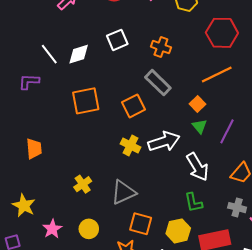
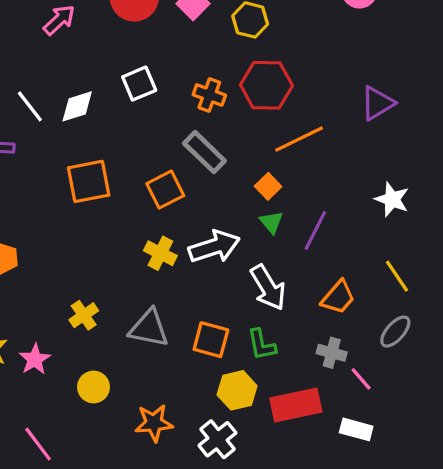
red hexagon: (222, 33) -> (266, 85), moved
gray triangle: (123, 192) -> (149, 328), turned 36
orange square: (141, 224) -> (211, 340), moved
pink star: (52, 229) -> (35, 359), moved

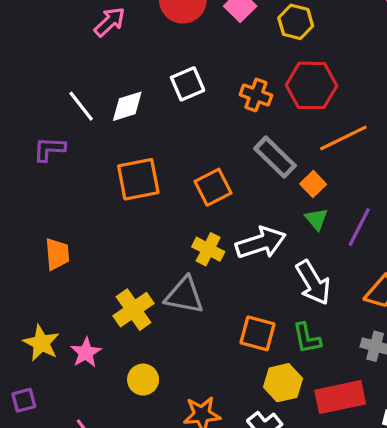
gray rectangle: (204, 152) -> (275, 157), moved
yellow cross: (84, 315) -> (134, 310), size x1.4
gray triangle: (149, 328) -> (184, 295), moved

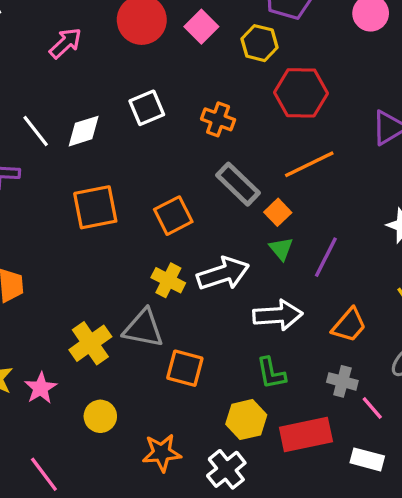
red hexagon: (312, 85) -> (301, 93), moved
white arrow: (313, 283) -> (278, 315), turned -63
orange square: (258, 333) -> (185, 368), moved

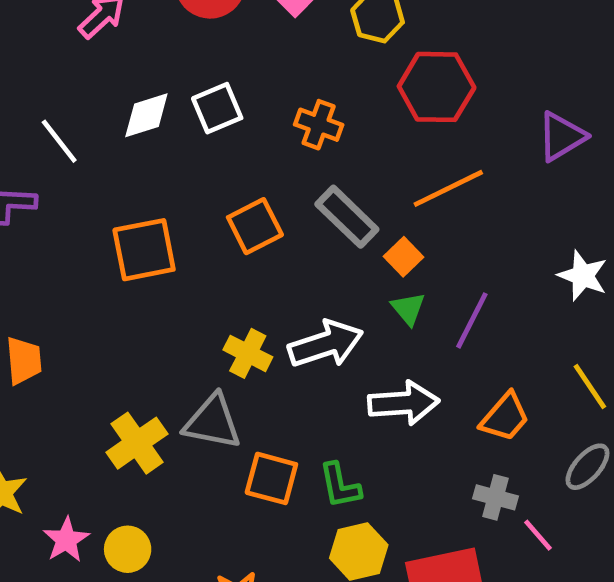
white diamond: (84, 131) -> (146, 115), moved
orange square: (173, 216) -> (255, 226), moved
green L-shape: (271, 373) -> (340, 486), moved
pink star: (41, 388) -> (66, 540), moved
yellow circle: (100, 416) -> (128, 549), moved

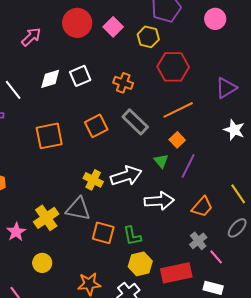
orange square: (404, 257) -> (177, 140), moved
white star: (583, 276) -> (234, 130), moved
gray cross: (495, 497) -> (198, 241), turned 36
pink star: (66, 540) -> (16, 232), moved

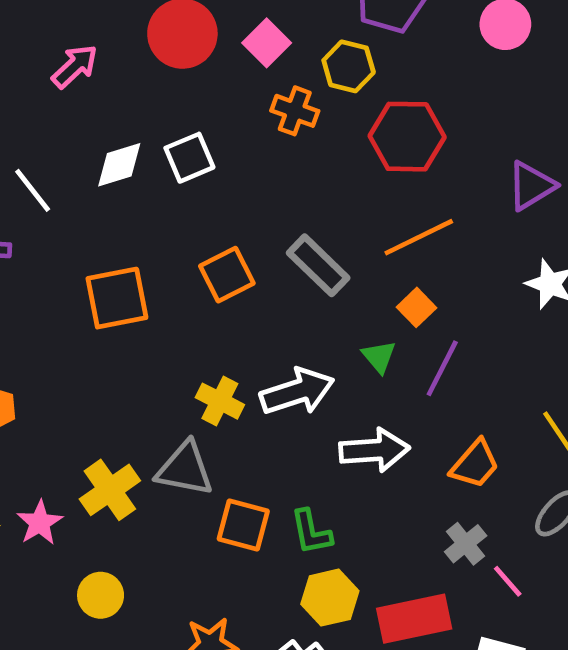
orange cross: (123, 83) -> (295, 111), moved

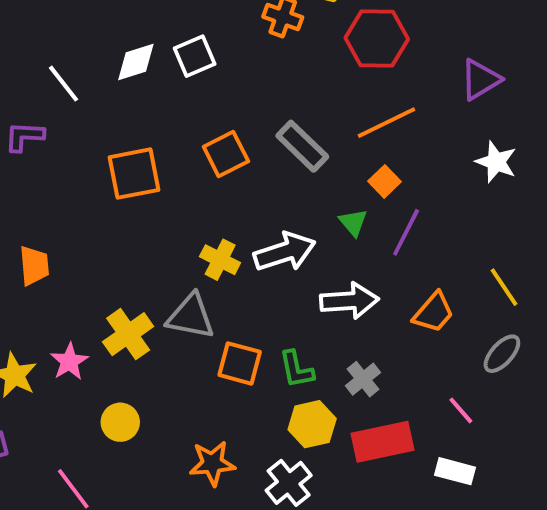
gray cross: (466, 544) -> (363, 379), moved

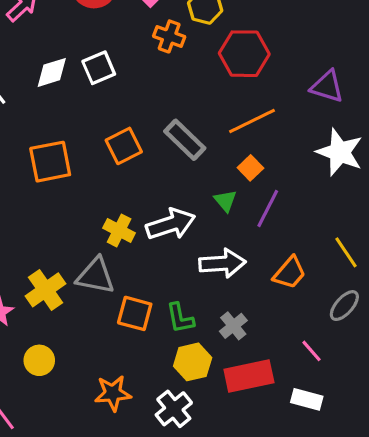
purple triangle: (480, 80) -> (327, 87), turned 48
white star: (496, 162) -> (340, 152), size x1.4

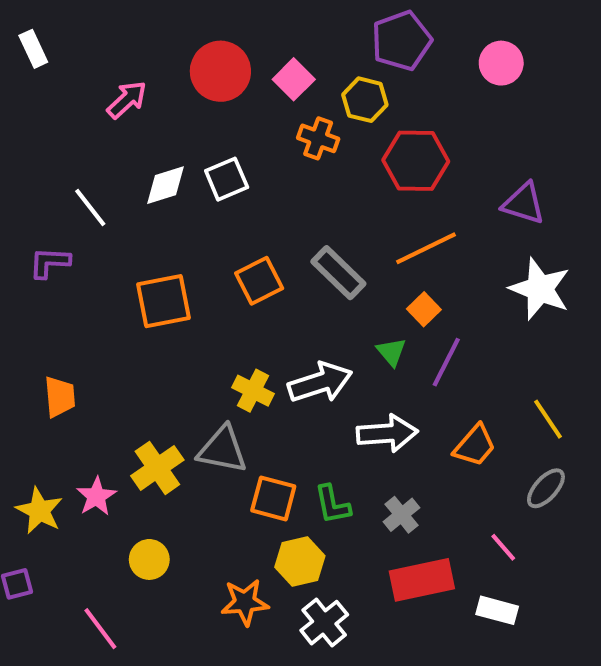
yellow hexagon: (193, 362) -> (300, 562), moved

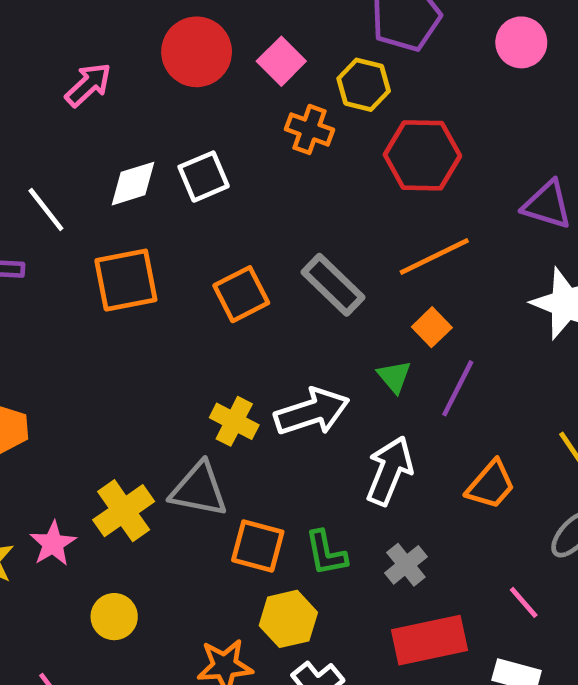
orange square: (163, 301) -> (126, 280), moved
white arrow: (387, 433) -> (390, 471), turned -64

